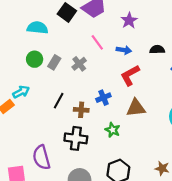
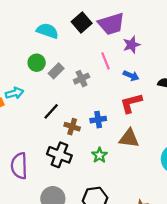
purple star: (129, 20) -> (132, 45), moved

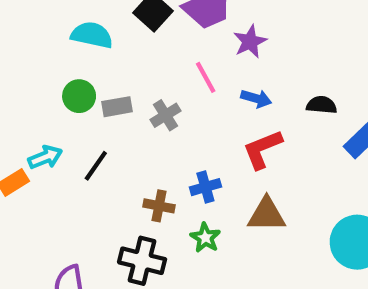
gray rectangle: (56, 71) -> (117, 107), turned 42
black line: (51, 111) -> (96, 166), moved
green star: (99, 155) -> (205, 238), moved

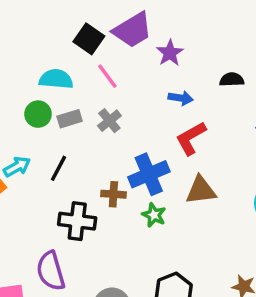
cyan semicircle: (92, 35) -> (56, 79), moved
pink line: (206, 77) -> (107, 76), moved
black semicircle: (322, 105) -> (232, 80), moved
blue cross: (205, 187) -> (149, 174), size x1.6
black cross: (142, 261) -> (77, 221), moved

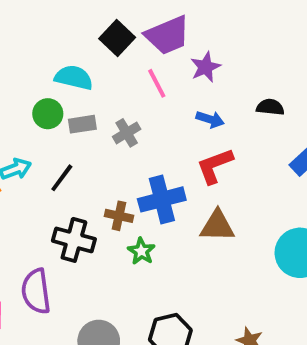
pink line: (107, 76) -> (157, 83), moved
green star: (154, 215) -> (141, 251), moved

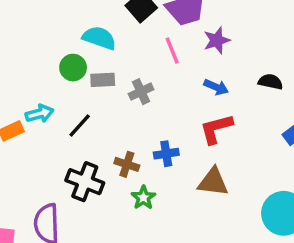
blue cross: (162, 199) -> (166, 154), size x0.6

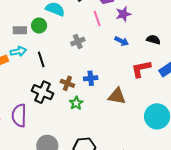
gray rectangle: (103, 80) -> (20, 30), moved
black line: (80, 126) -> (41, 59), turned -63
red L-shape: (216, 129) -> (141, 69), moved

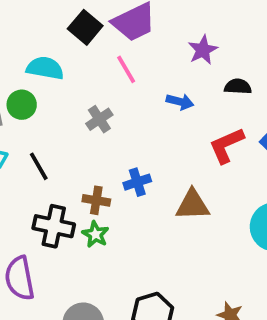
purple star: (123, 14) -> (203, 50), moved
green star: (76, 103) -> (95, 234), moved

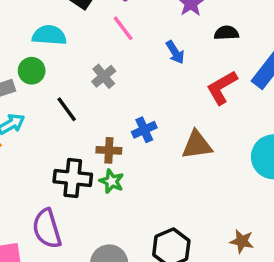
blue arrow: (180, 102) -> (175, 52), turned 50
black line: (39, 166) -> (67, 109), moved

